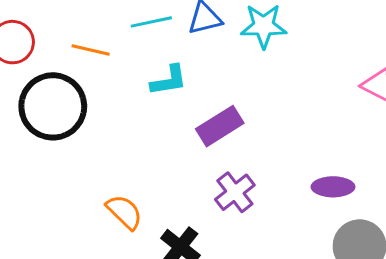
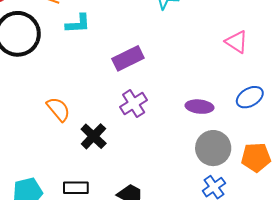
cyan L-shape: (169, 80) -> (78, 24), moved

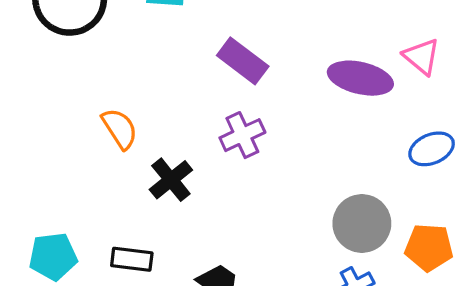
purple rectangle: (128, 58) -> (243, 61), turned 56
purple ellipse: (199, 107) -> (360, 78), moved, size x1.4

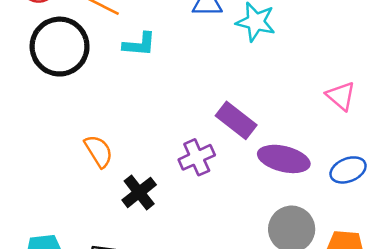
purple rectangle: (243, 61) -> (236, 120), moved
purple ellipse: (360, 78) -> (284, 159), moved

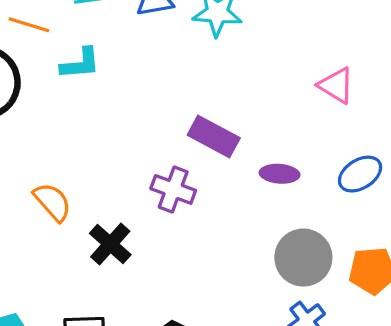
purple cross: (197, 157) -> (173, 189), turned -36
purple ellipse: (284, 159) -> (280, 174), size x0.6

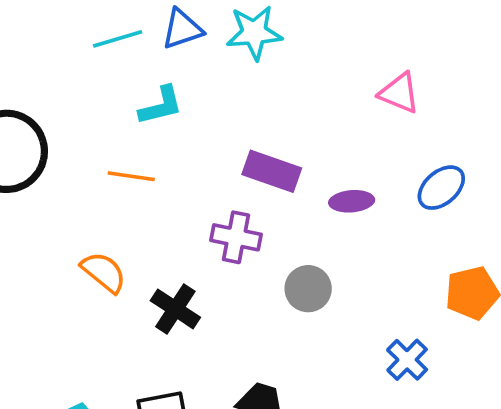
orange line: (29, 25) -> (131, 176), moved
cyan L-shape: (80, 64) -> (161, 106), moved
gray circle: (303, 258) -> (308, 289), moved, size x0.7

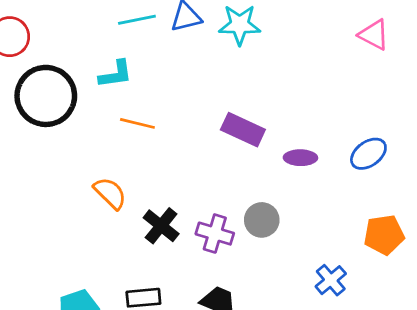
pink triangle: (399, 93) -> (374, 35), moved
cyan L-shape: (161, 106) -> (116, 74), moved
purple cross: (236, 237) -> (215, 234), moved

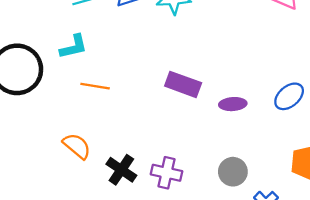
gray circle: (262, 220) -> (233, 172), moved

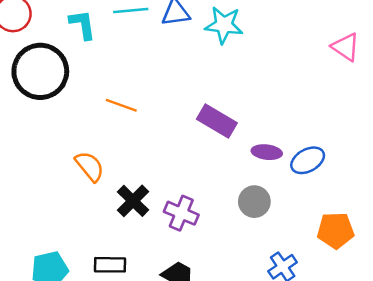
cyan L-shape: (74, 47) -> (83, 25), moved, turned -96
blue ellipse: (289, 96) -> (308, 160), moved
gray circle: (233, 172) -> (254, 202), moved

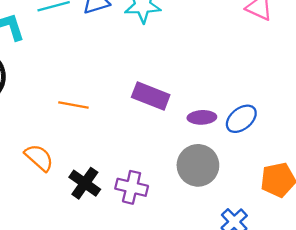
orange line: (121, 105) -> (73, 105), moved
gray circle: (254, 202) -> (198, 165), size x1.4

